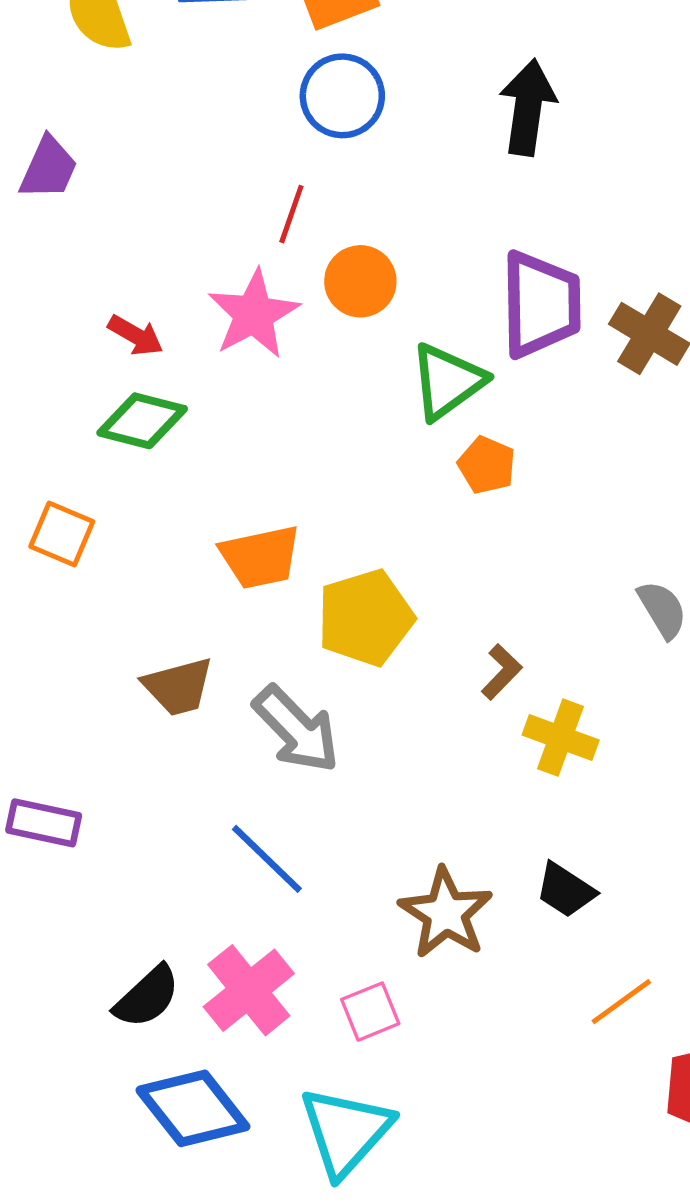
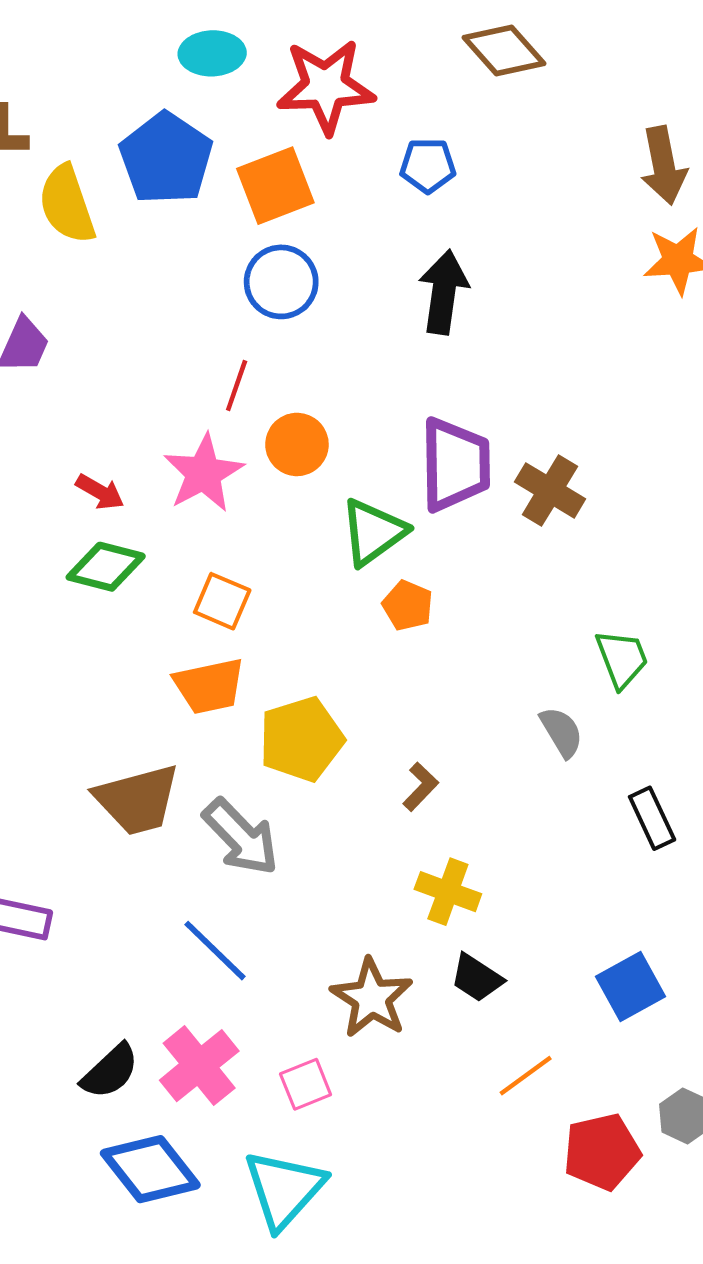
orange square: (62, 534) -> (222, 601), moved
brown trapezoid: (178, 687) -> (137, 800), size x1.4
yellow cross: (561, 738) -> (448, 892), moved

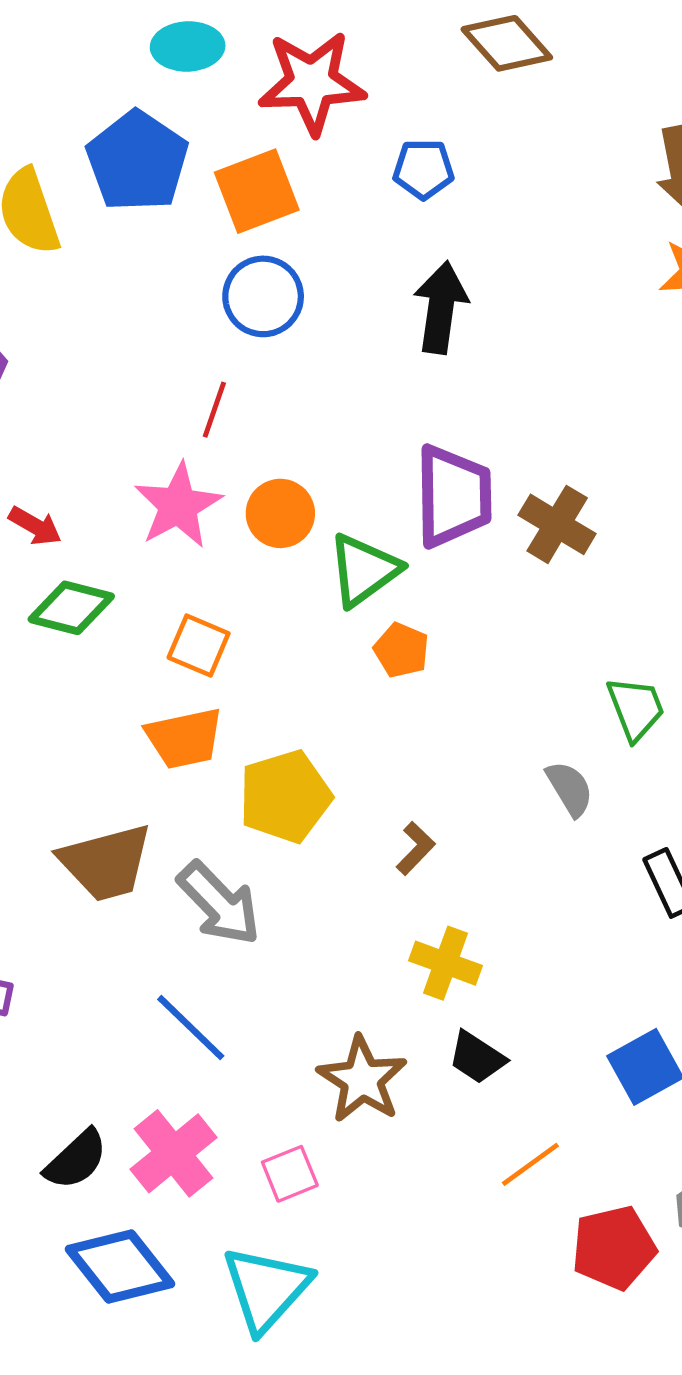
orange circle: (297, 444) -> (280, 513), moved
red arrow: (100, 492) -> (35, 526), moved

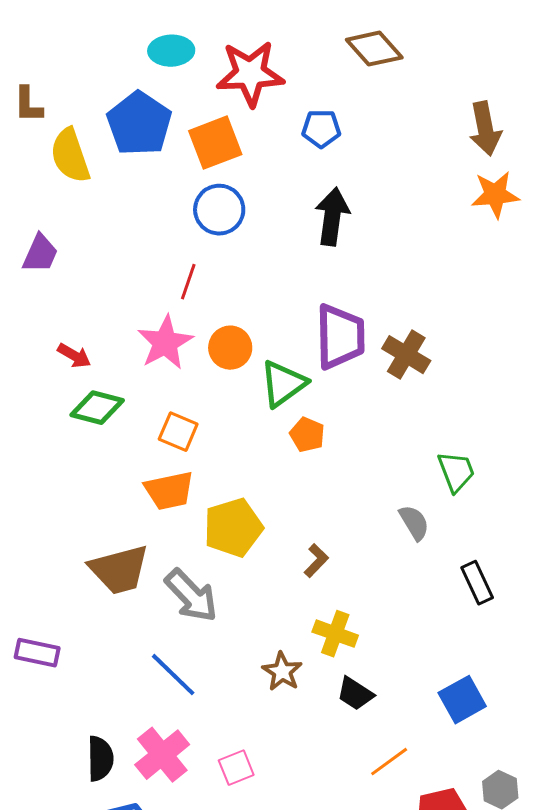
brown star: (362, 1079) -> (282, 672), moved, size x0.7
black semicircle: (76, 1160) -> (100, 759), turned -48

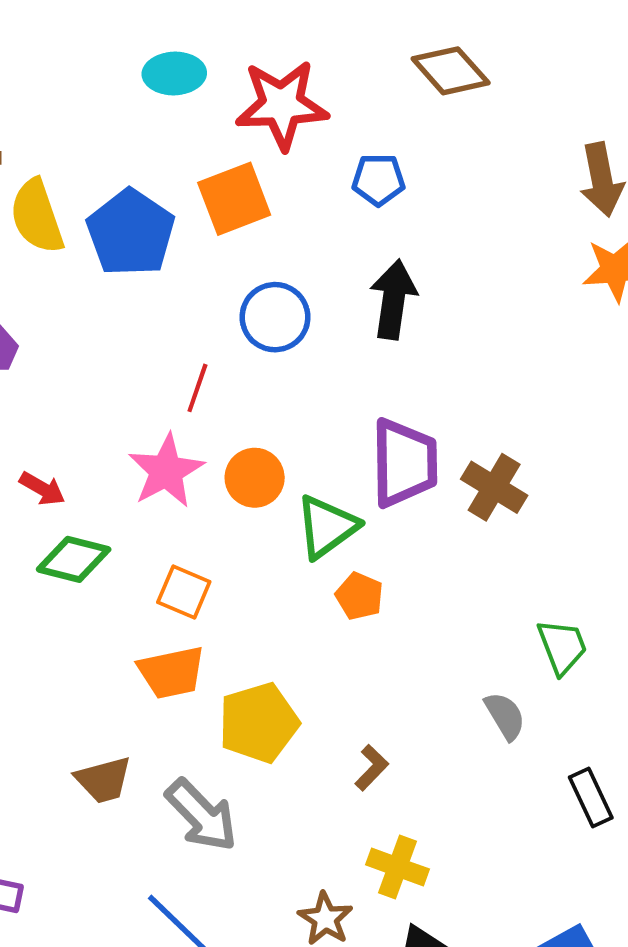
blue pentagon: (139, 124) -> (131, 233), moved
blue circle: (219, 210) -> (275, 317), moved
brown trapezoid: (119, 570) -> (104, 780), size x0.7

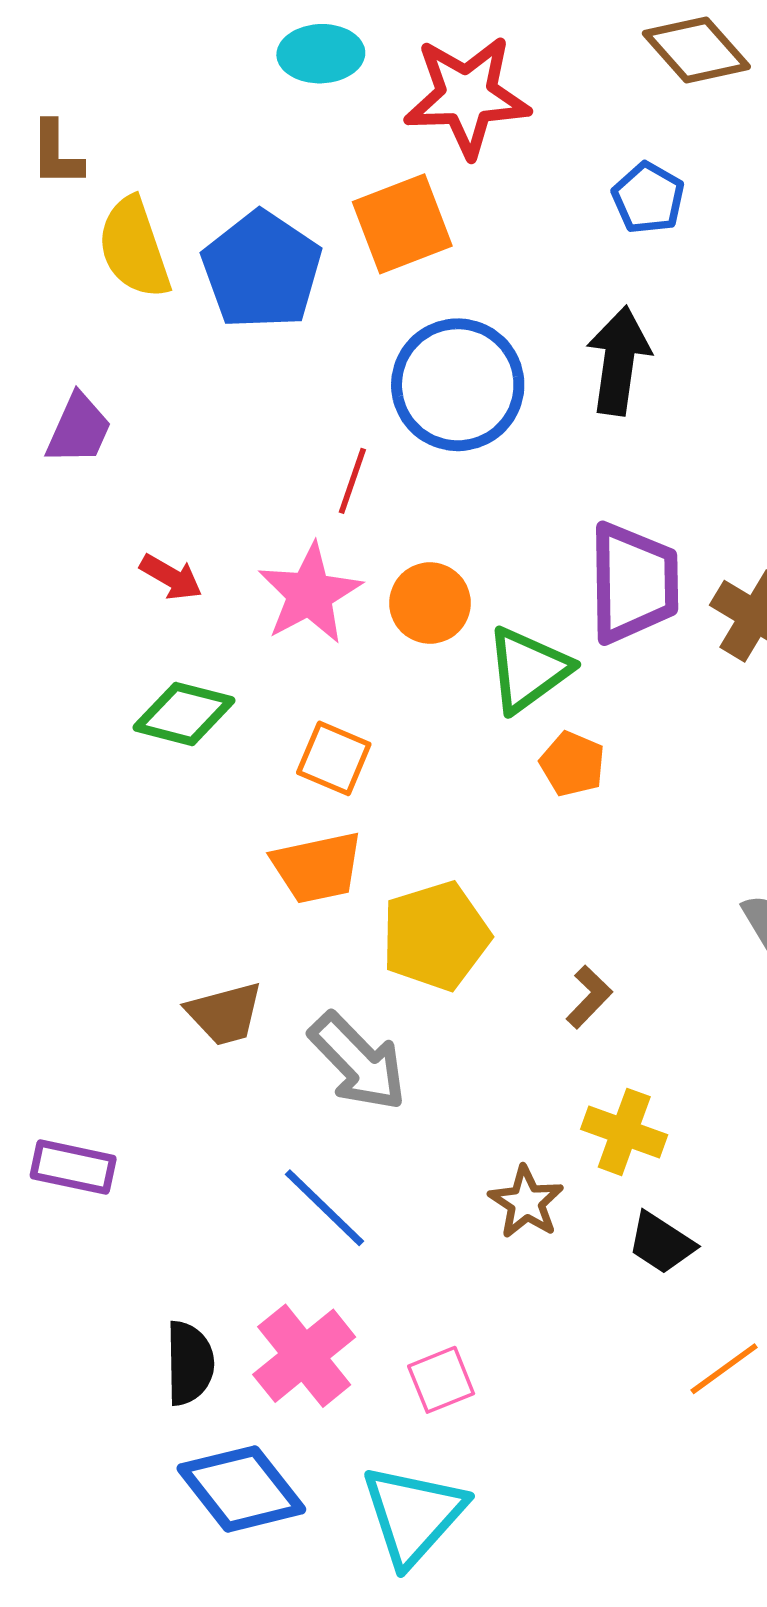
blue pentagon: (378, 180) -> (648, 198), moved, turned 30
blue circle: (275, 317) -> (458, 385), size x1.4
red arrow: (42, 489) -> (171, 577), moved

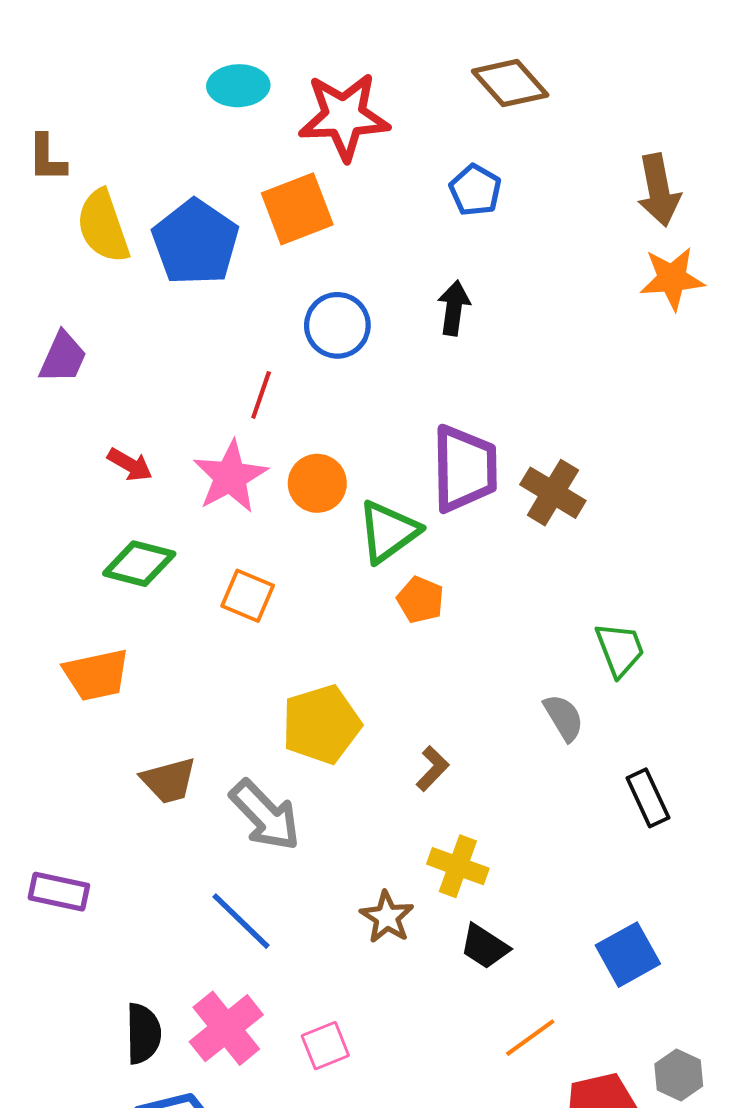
black arrow: (619, 361) -> (454, 308), size x0.7
blue circle: (458, 385) -> (337, 325), size x0.7
orange trapezoid: (317, 867) -> (96, 675), moved

